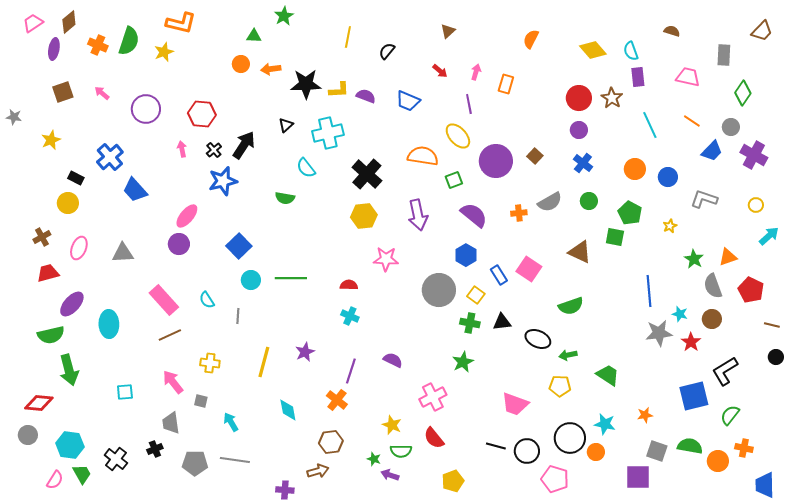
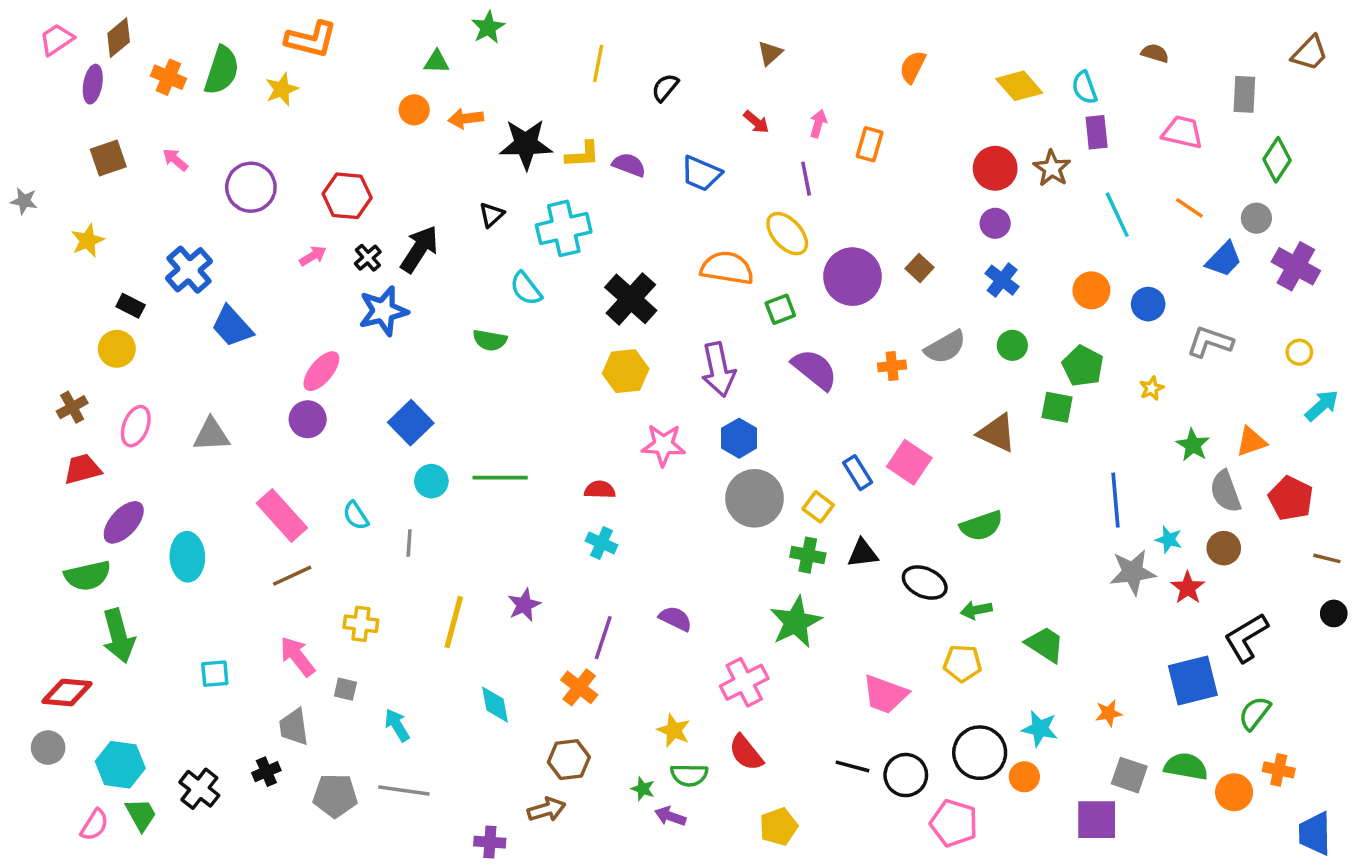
pink arrow: (182, 149) -> (313, 256), turned 70
blue hexagon: (466, 255) -> (739, 438), moved
green star: (463, 362) -> (796, 622), size x1.4

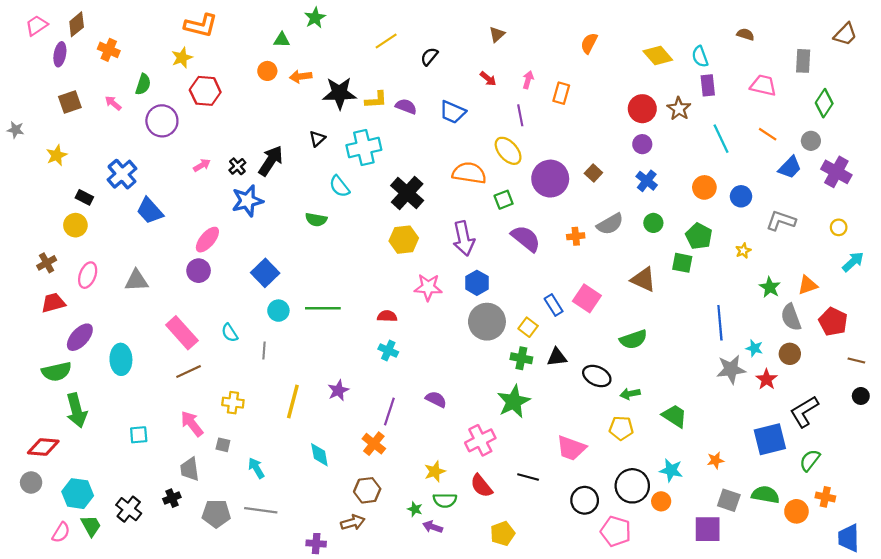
yellow line: (598, 63) -> (386, 41), turned 45
green semicircle: (222, 70) -> (143, 84), moved, size x0.7
red hexagon: (347, 196) -> (205, 91), moved
yellow star: (674, 730) -> (435, 471), turned 30
black line: (852, 766) -> (528, 477), moved

